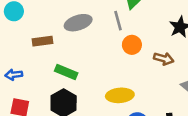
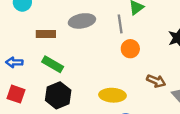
brown arrow: (164, 59) -> (156, 81), moved
green rectangle: (66, 72) -> (53, 64), moved

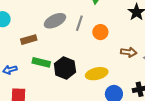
gray line: (120, 24) -> (79, 23), moved, turned 42
black hexagon: (58, 95) -> (65, 68), moved

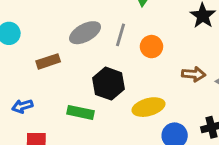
green rectangle: (41, 62) -> (80, 112), moved
black hexagon: (65, 68) -> (108, 84), moved

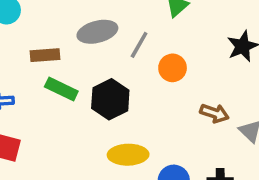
yellow ellipse: (148, 107) -> (128, 155), moved
green rectangle: (80, 112) -> (61, 89), moved

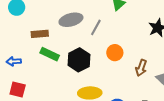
orange circle: (173, 68) -> (115, 53), moved
brown arrow: (215, 113) -> (141, 68), turned 91

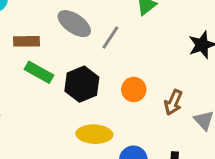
gray ellipse: (71, 20) -> (74, 24), turned 45
orange circle: (115, 53) -> (134, 89), moved

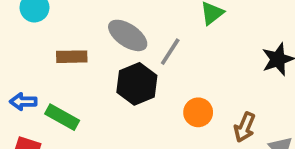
green rectangle: (39, 72) -> (62, 117), moved
black hexagon: (82, 84) -> (137, 84), moved

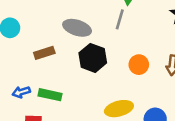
gray line: (170, 52) -> (120, 19), moved

